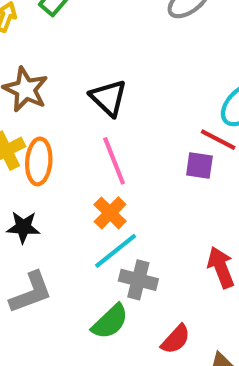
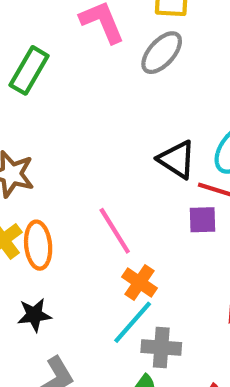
black triangle: (108, 98) -> (177, 159), moved
orange cross: (110, 213) -> (139, 283), moved

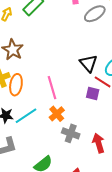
cyan line: (133, 322) -> (26, 116), moved
gray cross: (161, 348) -> (71, 133), moved

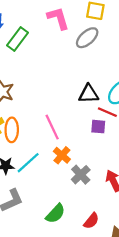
black triangle: (88, 63) -> (89, 94), turned -42
gray cross: (71, 133) -> (81, 175), turned 36

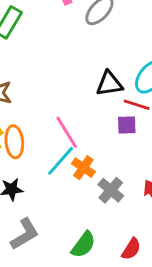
cyan line: (28, 163) -> (61, 161), moved

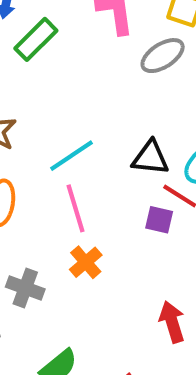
cyan line: (61, 161) -> (71, 156), moved
gray cross: (111, 190) -> (25, 288), moved, turned -35

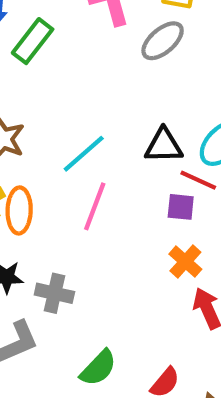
pink line: (76, 208) -> (95, 206), turned 45
orange cross: (86, 262) -> (185, 262), moved

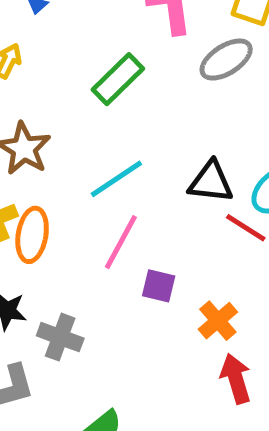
green rectangle: (33, 41) -> (118, 79), moved
purple square: (181, 207) -> (159, 286), moved

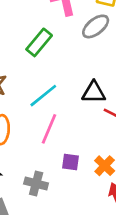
purple square: (159, 286) -> (70, 162), moved
gray cross: (60, 337) -> (36, 183), moved

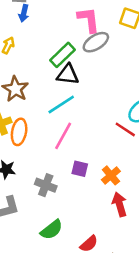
gray ellipse: (96, 26) -> (96, 42), moved
black triangle: (94, 92) -> (68, 75), moved

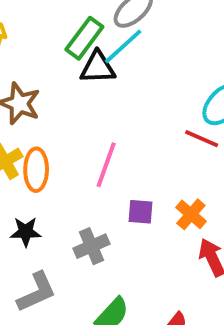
cyan line: (61, 104) -> (123, 46), moved
gray cross: (46, 185) -> (91, 246), turned -35

